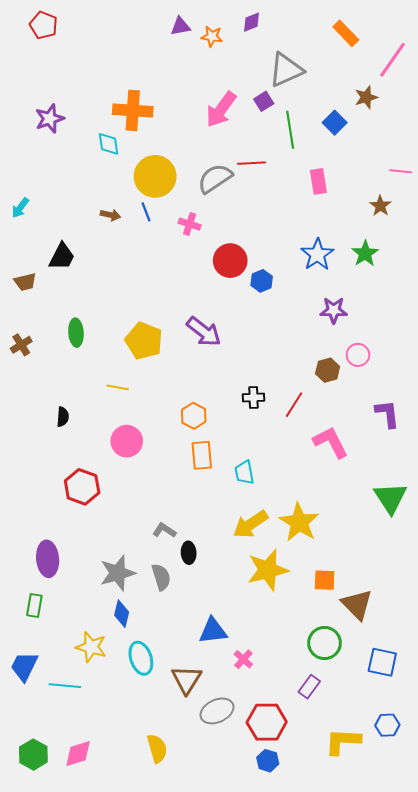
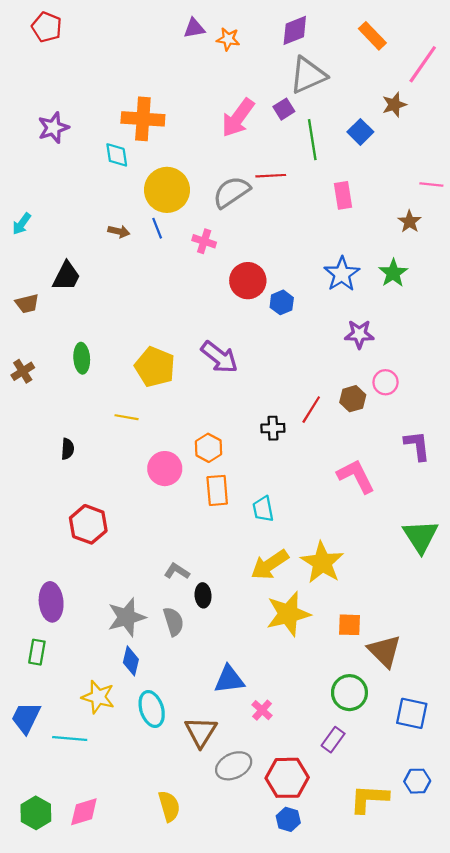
purple diamond: (251, 22) -> (295, 30), moved, size x1.4
red line: (294, 405) -> (311, 410), moved
pink circle: (127, 441) -> (165, 469), moved

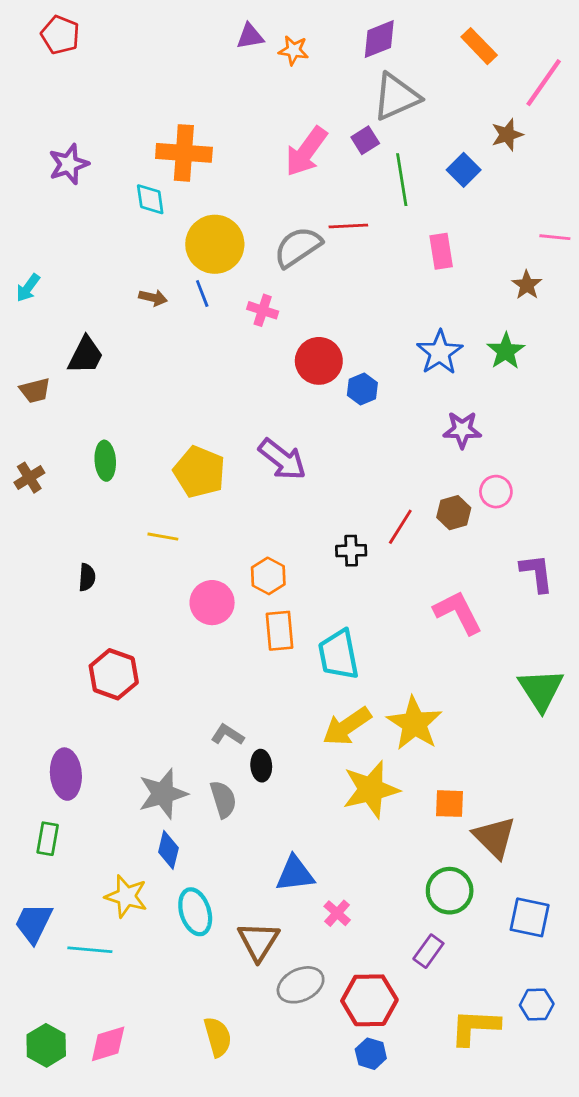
cyan trapezoid: (263, 509) -> (339, 655), size x1.5

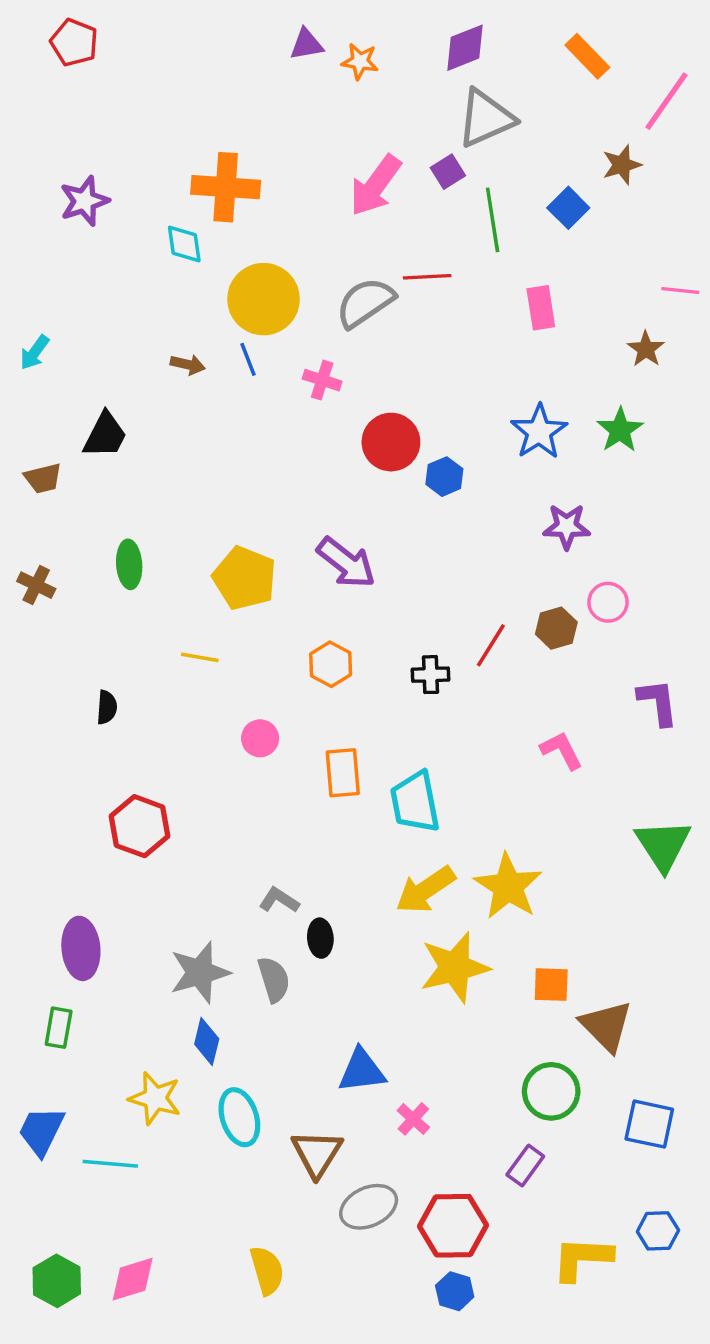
brown cross: (29, 478) -> (36, 585), turned -32
orange hexagon: (268, 576) -> (331, 664), moved
pink circle: (212, 603) -> (260, 738), size x0.7
pink L-shape: (458, 612) -> (561, 750), size x0.7

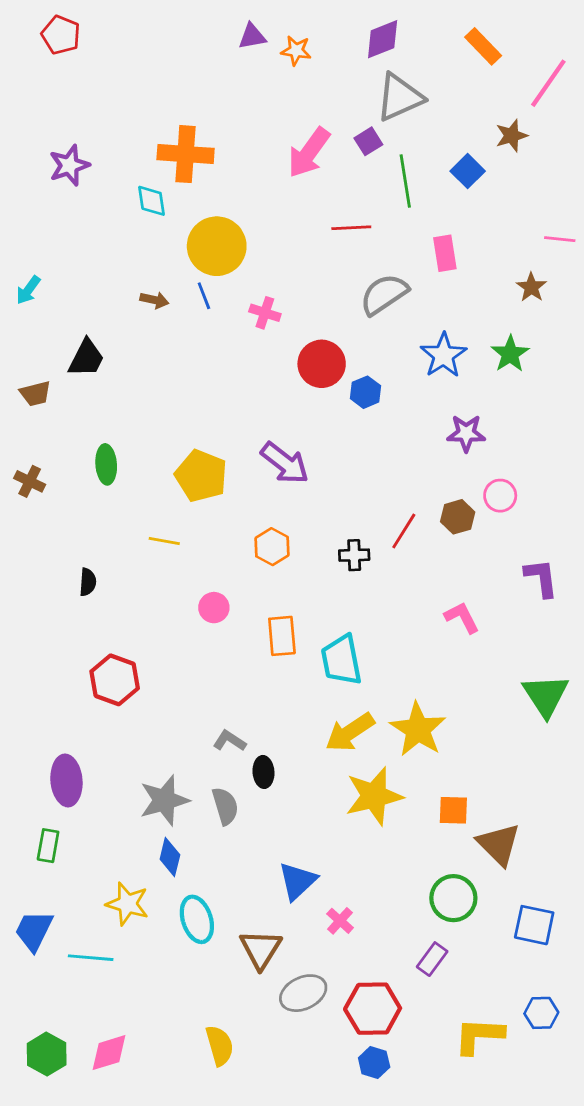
gray semicircle: (365, 303) -> (384, 294), moved
blue triangle: (362, 1071) -> (297, 881), turned -36

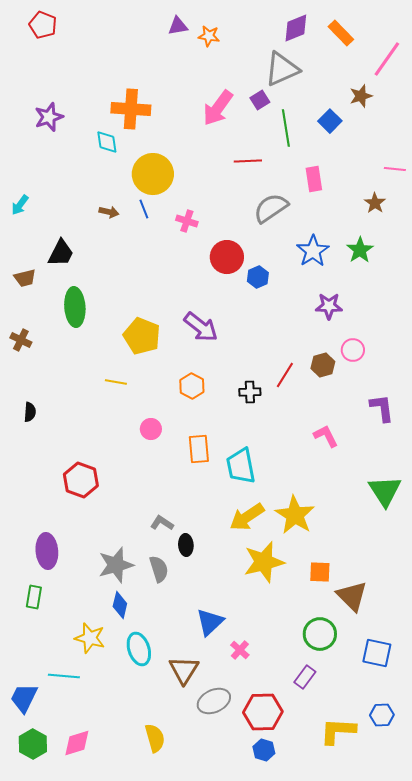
purple diamond: (383, 39) -> (296, 28), moved
green ellipse: (106, 464) -> (75, 307), moved, size x1.4
black semicircle: (88, 582) -> (30, 412), moved
blue trapezoid: (34, 931) -> (24, 698), moved

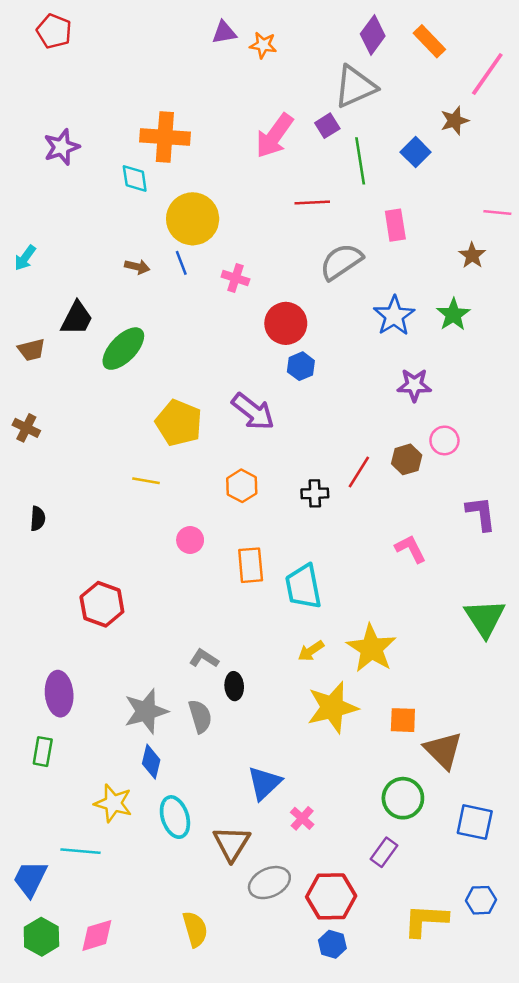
purple diamond: (296, 28) -> (373, 35), turned -32
blue hexagon: (258, 277) -> (301, 366), moved
green ellipse: (75, 307) -> (123, 349), moved, turned 48
yellow arrow: (247, 517) -> (311, 651), size x0.6

